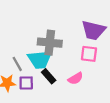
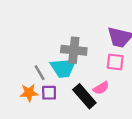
black rectangle: (49, 76) -> (84, 96), moved, size x1.5

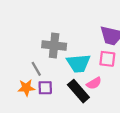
gray cross: (74, 50) -> (54, 46), moved
cyan trapezoid: (63, 68) -> (78, 63), moved

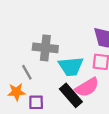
pink semicircle: (94, 83) -> (87, 87), size x1.5
purple square: (45, 88) -> (36, 102), moved

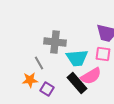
purple square: (36, 102) -> (47, 89), turned 32

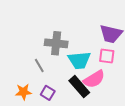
orange star: (30, 80) -> (23, 92), moved

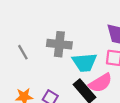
gray line: (39, 65) -> (23, 52), moved

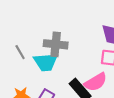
cyan trapezoid: (84, 62) -> (46, 62), moved

